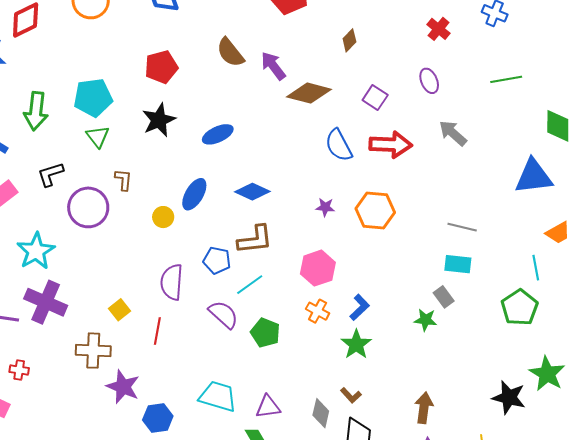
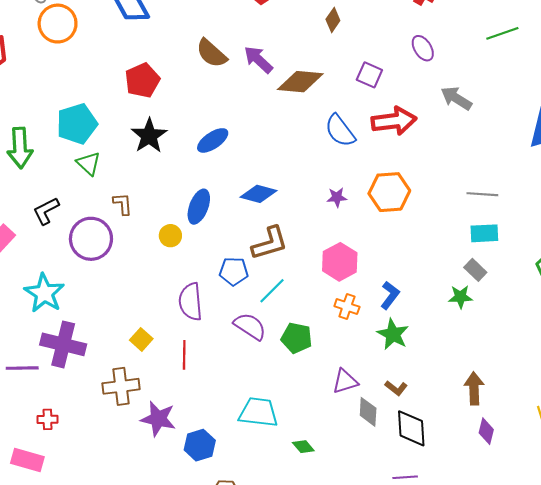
purple triangle: (268, 407) -> (345, 381), moved

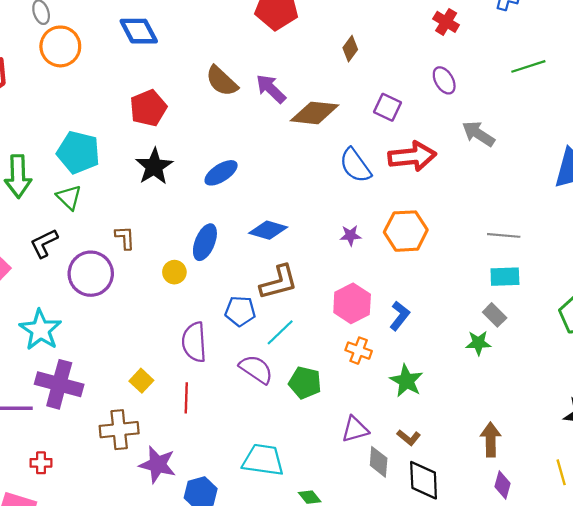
cyan pentagon: (77, 124) -> (78, 152), turned 30
green triangle: (89, 164) -> (69, 197), moved
blue L-shape: (390, 295) -> (400, 316), moved

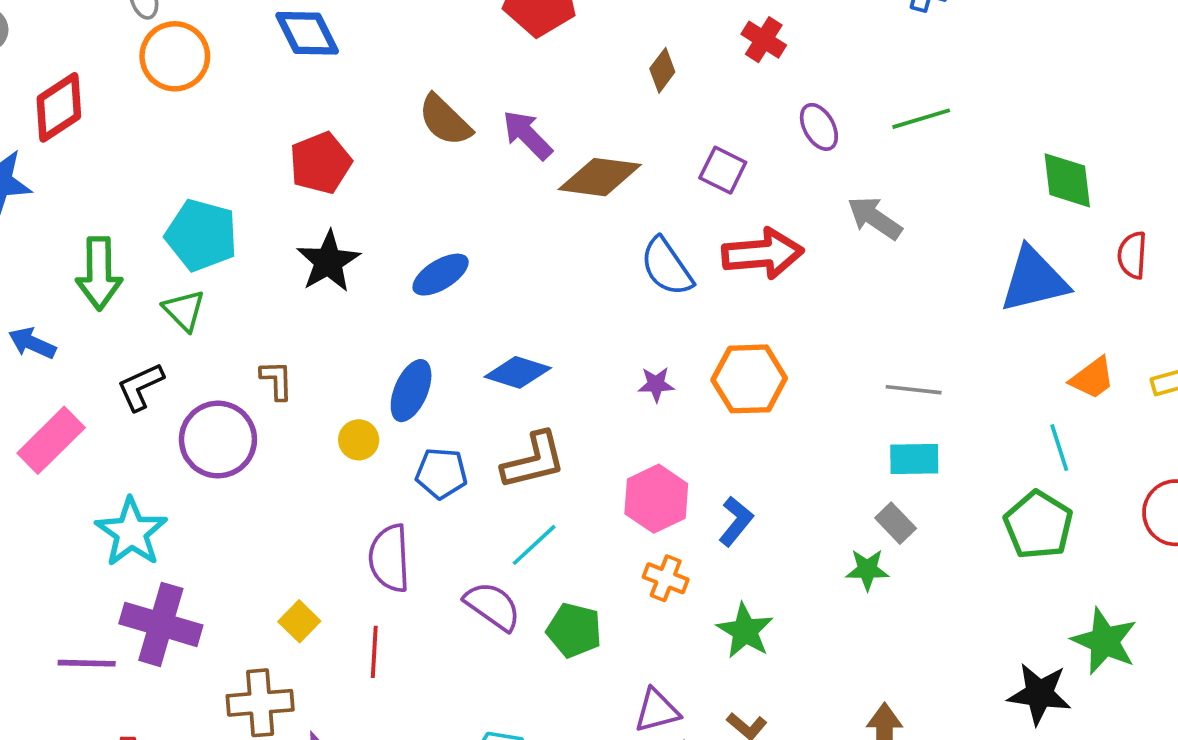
red cross: (446, 22) -> (764, 40), moved
green line: (528, 66) -> (921, 119), moved
blue pentagon: (240, 311) -> (441, 473), moved

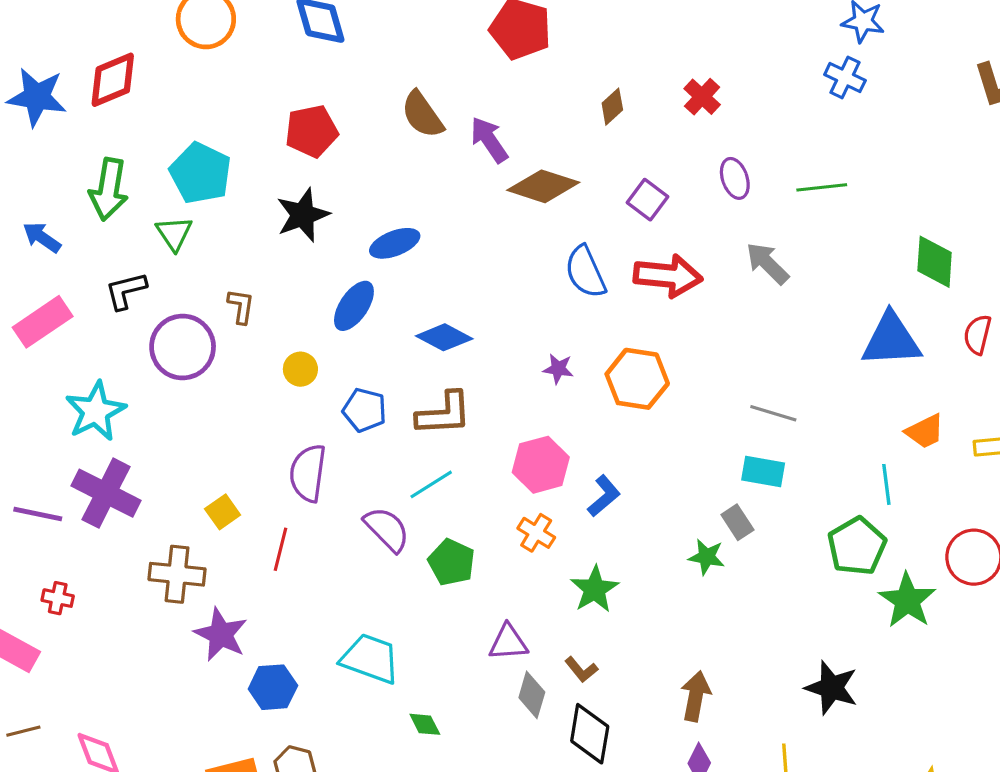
red diamond: (59, 107) -> (113, 80), moved
blue ellipse: (411, 391) -> (354, 306), moved
green star: (1104, 641) -> (907, 600), moved

